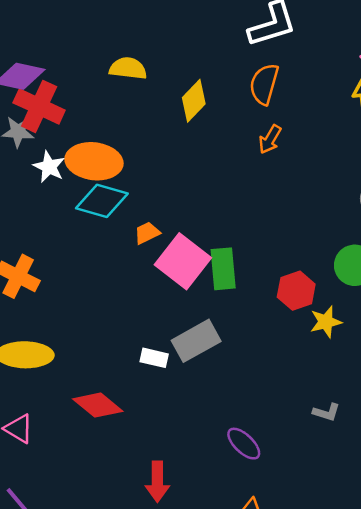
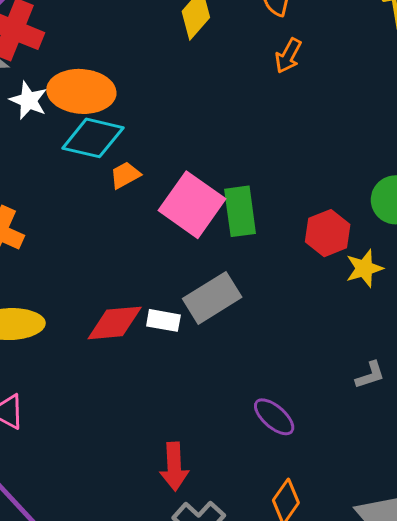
orange trapezoid: (147, 233) -> (125, 175), moved
red diamond: (98, 405) -> (115, 323), moved, turned -42
gray L-shape: (326, 412) -> (370, 375), turned -32

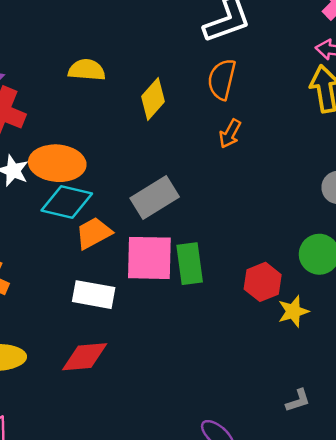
orange trapezoid: (125, 175) -> (94, 233), size x1.4
pink square: (192, 205) -> (149, 258), turned -34
gray rectangle: (212, 298) -> (155, 197), moved
white rectangle: (163, 320) -> (94, 295), moved, size x1.5

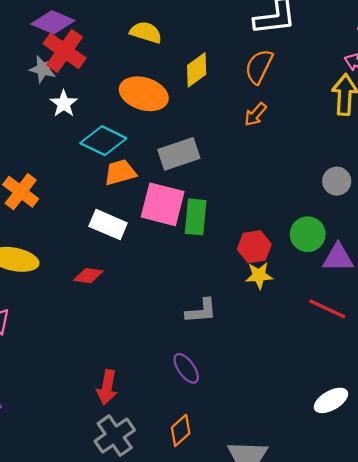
orange ellipse: (57, 163) -> (144, 94), moved
yellow star: (293, 311) -> (259, 276), moved
red diamond: (85, 357) -> (88, 276), size x0.7
gray L-shape: (298, 401) -> (201, 311), moved, size x1.4

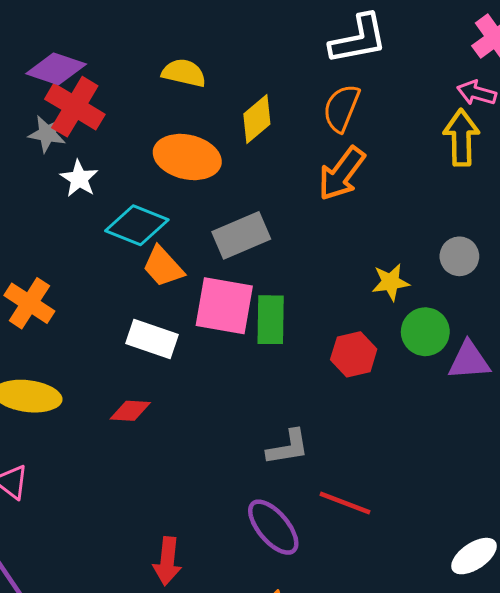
orange arrow: (255, 114) -> (342, 174), size x1.6
orange trapezoid: (120, 172) -> (163, 267), turned -112
yellow star: (259, 276) -> (391, 282), moved
red line: (327, 309) -> (345, 503), moved
purple ellipse: (186, 368) -> (273, 527), size x1.4

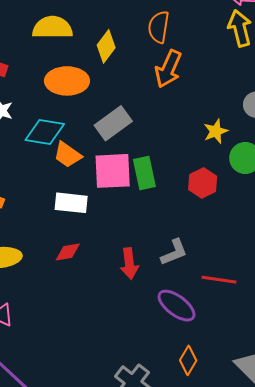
yellow semicircle: (184, 73) -> (52, 28), size x1.4
red arrow: (167, 561) -> (129, 263), moved

